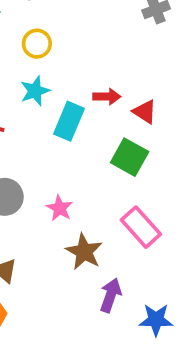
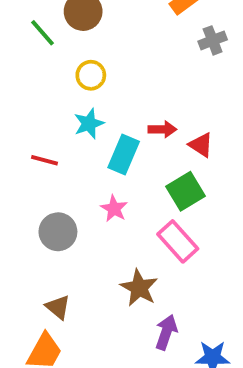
green square: (130, 157) -> (186, 191), turned 30
pink star: (60, 208) -> (114, 209), moved
pink rectangle: (141, 227) -> (178, 241), moved

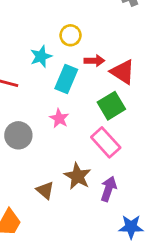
yellow circle: (91, 75) -> (70, 35), moved
red triangle: (201, 145) -> (123, 72), size x1.4
brown triangle: (58, 307) -> (45, 190), moved
purple arrow: (166, 332) -> (109, 189), moved

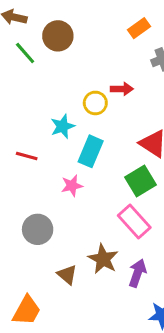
red arrow: (94, 61) -> (122, 89), moved
pink star: (59, 118) -> (72, 186), moved, turned 30
gray circle: (18, 135) -> (38, 229), moved

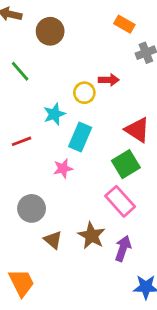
orange rectangle: (139, 28) -> (124, 24), turned 66
green line: (25, 53) -> (20, 71), moved
red line: (27, 156) -> (22, 141), turned -36
brown triangle: (67, 275) -> (53, 240), moved
orange trapezoid: (27, 310) -> (22, 283), turned -56

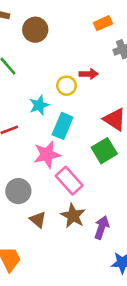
orange rectangle: (124, 24) -> (103, 23), turned -54
pink star: (63, 168) -> (47, 155), size x1.5
pink rectangle: (120, 201) -> (69, 181), moved

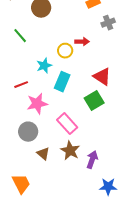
pink star: (47, 155) -> (37, 104), moved

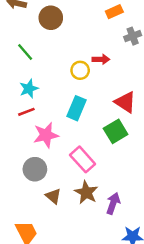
cyan star: (44, 66) -> (29, 89), moved

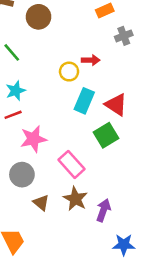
cyan rectangle: (76, 108) -> (84, 101), moved

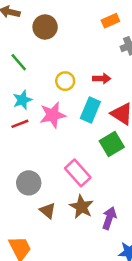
red arrow: (91, 60) -> (102, 79), moved
yellow circle: (69, 72) -> (65, 81), moved
pink star: (33, 139) -> (53, 115), moved

